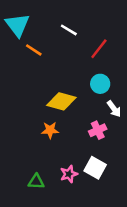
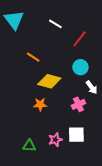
orange line: (34, 50) -> (33, 57), moved
white square: (95, 168) -> (76, 135), turned -30

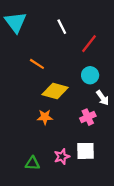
white line: (55, 24) -> (62, 27), turned 32

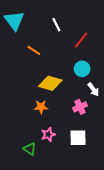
orange line: (37, 64) -> (34, 50), moved
pink star: (62, 157) -> (48, 135), moved
green triangle: (32, 163) -> (30, 149), turned 32

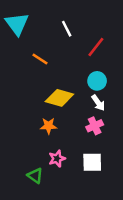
white arrow: (93, 89) -> (98, 103), moved

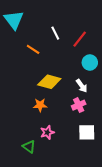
white line: (67, 29) -> (55, 33), moved
cyan circle: (97, 81) -> (90, 62), moved
white square: (92, 162) -> (87, 132), moved

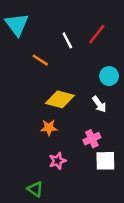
red line: (80, 39) -> (97, 34), moved
pink cross: (79, 105) -> (92, 139), moved
green triangle: (29, 147) -> (35, 189), moved

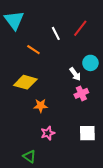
yellow diamond: (60, 99) -> (25, 82), moved
white arrow: (99, 104) -> (75, 74), moved
pink cross: (92, 139) -> (81, 93), moved

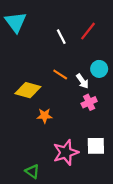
orange line: (33, 50) -> (60, 74), moved
pink star: (48, 133) -> (66, 152), moved, size x1.6

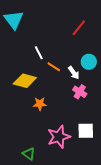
white line: (61, 37) -> (39, 53), moved
pink cross: (89, 102) -> (80, 92), turned -32

